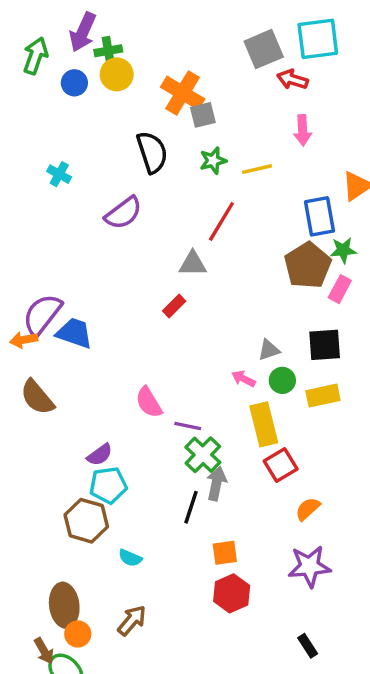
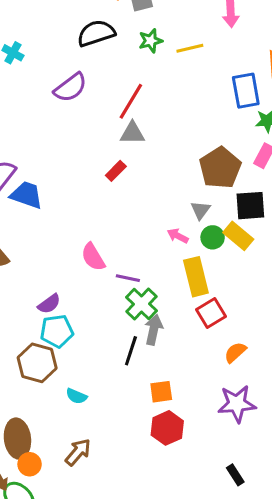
black semicircle: (152, 152) -> (96, 33), turned -90
red line: (221, 221) -> (131, 101), moved
brown pentagon: (308, 265) -> (220, 168), moved
gray triangle: (269, 350) -> (200, 210), turned -35
yellow rectangle: (323, 396) -> (238, 236), moved, turned 52

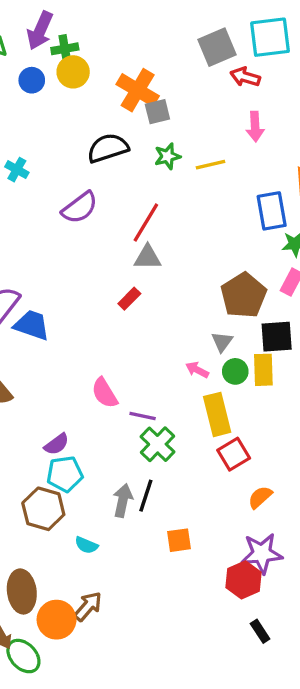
yellow rectangle: (238, 236) -> (263, 370), turned 48
gray arrow: (154, 330) -> (123, 500), moved
red hexagon: (167, 428) -> (244, 580), moved
orange circle: (30, 464) -> (57, 620), moved, size x1.5

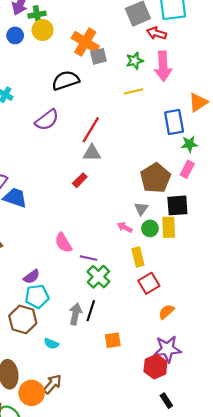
pink arrow: (255, 127) -> (163, 66), size x1.5
green star: (167, 156) -> (135, 61), moved
yellow rectangle: (217, 414) -> (138, 257), size x0.7

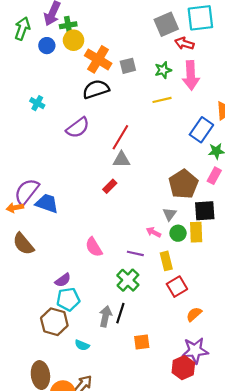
orange cross: (85, 42) -> (98, 59), moved
blue rectangle: (174, 122) -> (201, 130), turned 45
purple line: (89, 258) -> (135, 253), moved

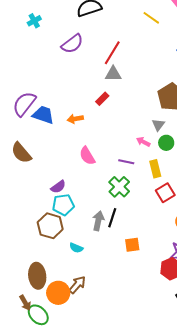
yellow line: (162, 100) -> (151, 18), turned 48
cyan cross: (37, 103) -> (34, 21), turned 32
orange arrow: (15, 208) -> (75, 119), moved

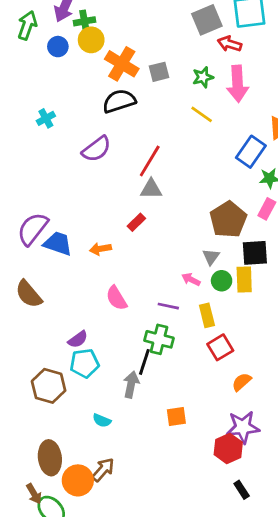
green cross: (119, 187) -> (159, 339), turned -30
black line: (112, 218) -> (144, 362), moved
brown hexagon: (50, 226) -> (49, 386), moved

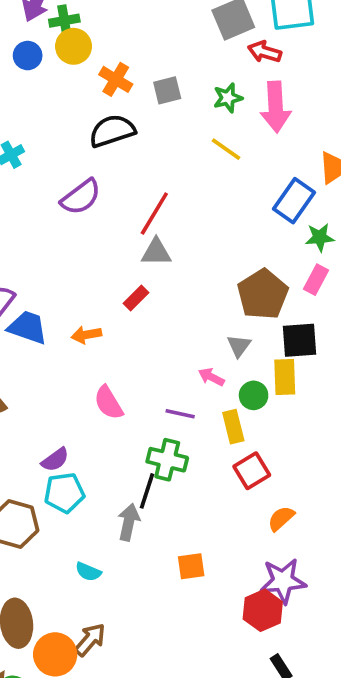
orange cross: (122, 64) -> (116, 79), size x0.7
green circle: (222, 281) -> (254, 395), moved

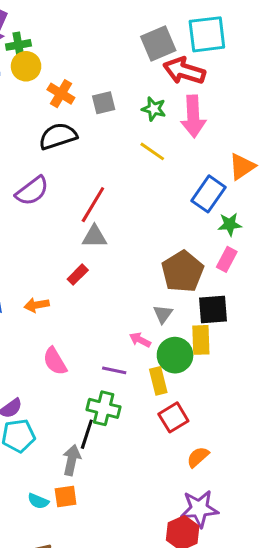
red arrow: (265, 52) -> (184, 71), size x1.5
green star: (228, 98) -> (154, 109), turned 30
green circle: (254, 395) -> (175, 355), size x1.5
orange square: (191, 566) -> (66, 497), moved

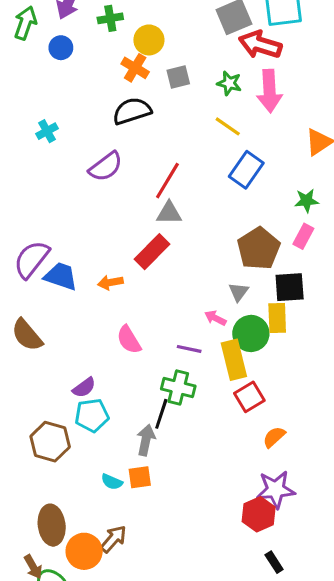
green cross: (18, 45) -> (110, 18), moved
yellow circle: (26, 66) -> (149, 40), moved
blue rectangle: (208, 194) -> (246, 170), moved
red rectangle: (78, 275) -> (152, 252), size x1.6
yellow rectangle: (158, 381) -> (234, 360), size x1.4

